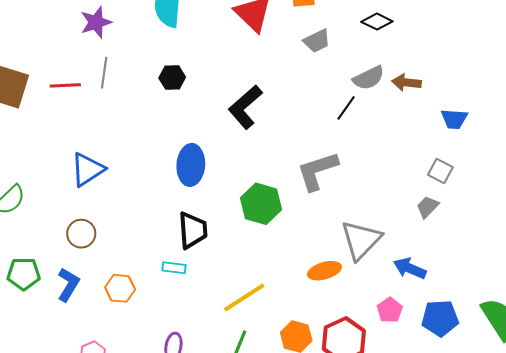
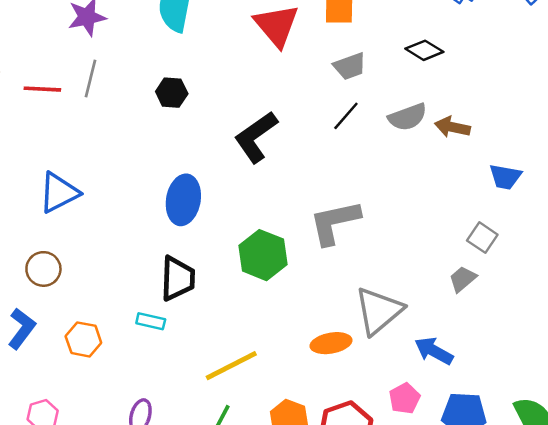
black line: (346, 108) -> (346, 116), moved

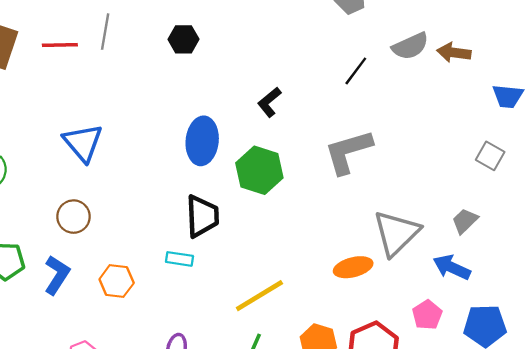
black line: (346, 116) -> (356, 71), moved
black L-shape: (256, 137) -> (269, 102), moved, size x0.6
blue triangle: (59, 193) -> (83, 143), turned -39
green hexagon: (263, 255) -> (259, 170), moved
gray trapezoid: (463, 279) -> (465, 221), moved

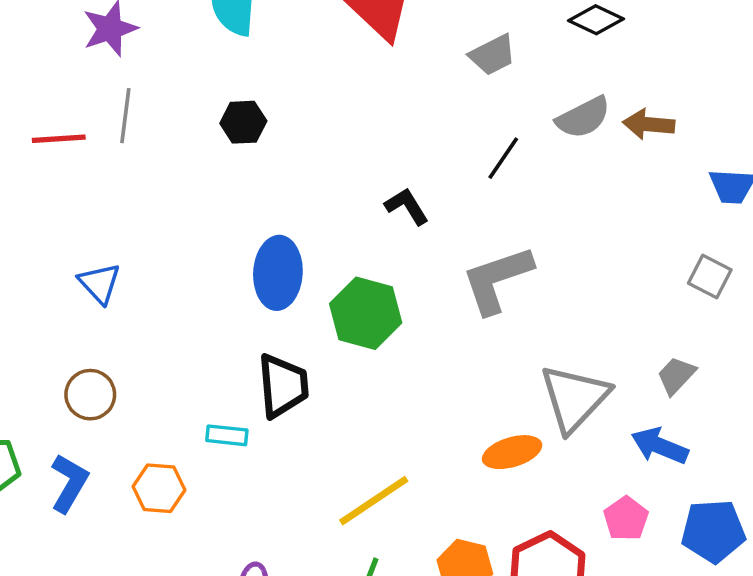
black L-shape: (269, 102) -> (407, 206), moved, turned 100
blue triangle: (83, 143) -> (99, 283), size x0.7
cyan rectangle: (180, 259) -> (227, 435), moved

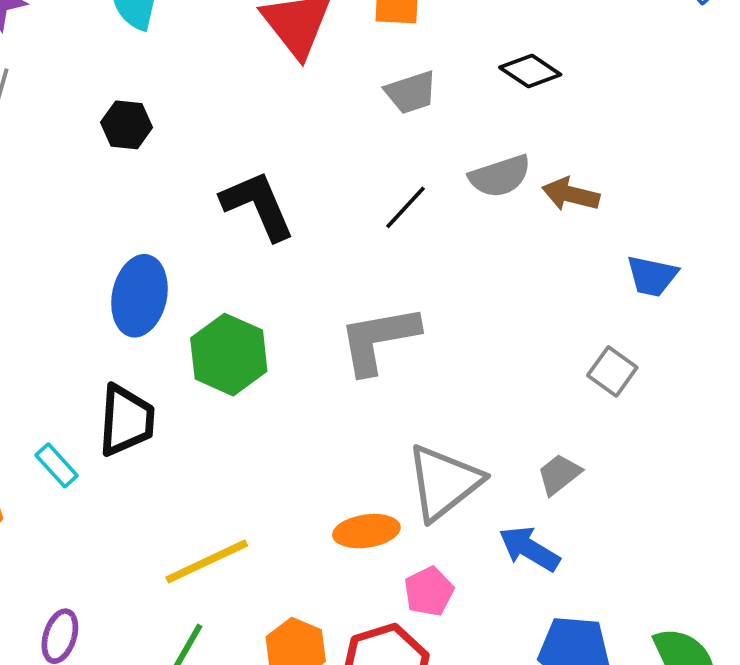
black L-shape: (407, 206) -> (258, 205), moved, size x1.6
cyan rectangle: (227, 435) -> (57, 465), turned 33
pink pentagon: (626, 519) -> (429, 591), moved

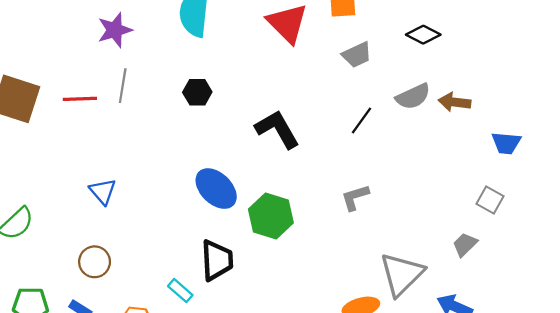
blue ellipse: (139, 296) -> (216, 189), turned -51
gray L-shape: (379, 339) -> (355, 197), size x0.6
gray trapezoid: (559, 474) -> (465, 245), moved

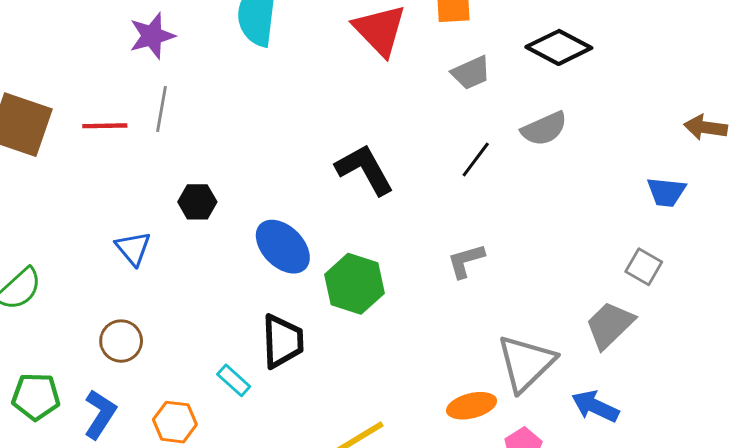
black diamond: (423, 35) -> (559, 47), size x1.4
black hexagon: (197, 92) -> (197, 202), moved
brown arrow: (455, 102) -> (706, 127), moved
gray trapezoid: (465, 245) -> (610, 325), size x1.5

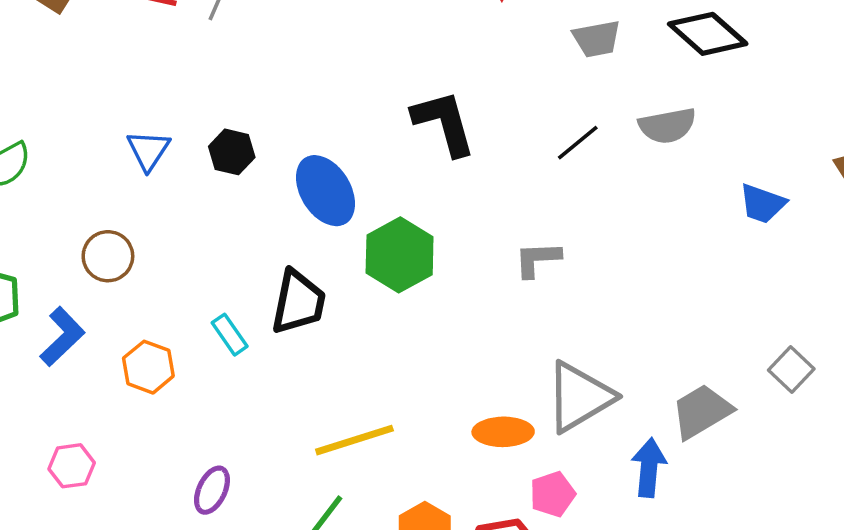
blue trapezoid: (666, 192) -> (762, 204), moved
black hexagon: (197, 202) -> (232, 152), moved
gray square: (644, 267) -> (791, 370), moved
gray trapezoid: (610, 325) -> (702, 411), moved
blue arrow: (595, 406) -> (649, 468), turned 57

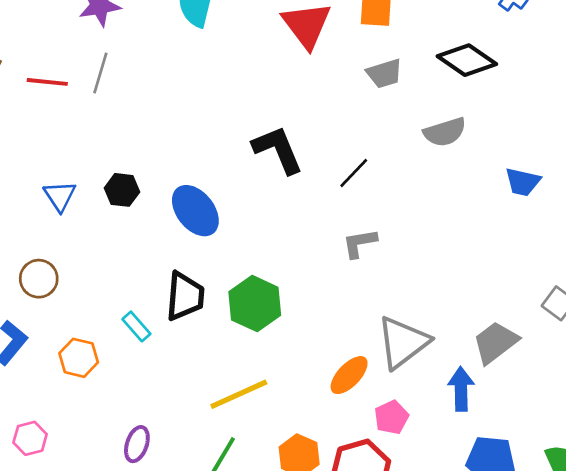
black line: (578, 143) -> (354, 173), moved
green hexagon: (400, 255) -> (255, 304), moved
orange ellipse: (503, 432) -> (349, 375), turned -39

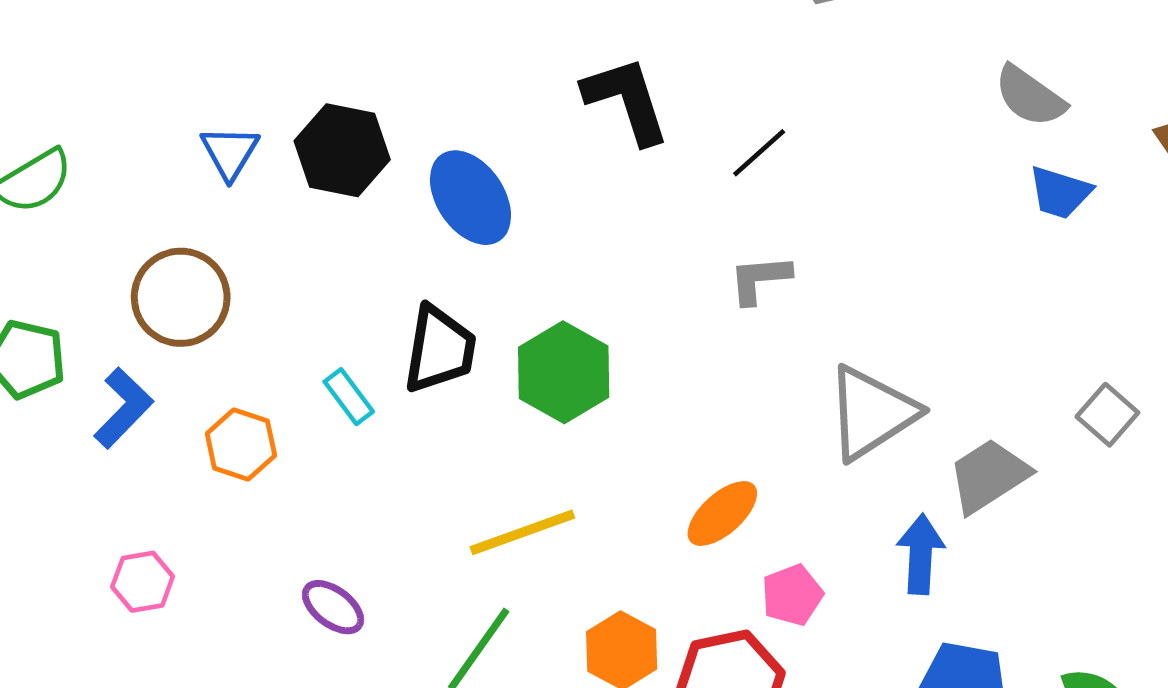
gray semicircle: (445, 132) -> (1030, 96), moved, turned 48
black hexagon: (122, 190) -> (342, 150), size x1.5
brown circle: (39, 279) -> (181, 297), size x1.4
gray triangle: (403, 342) -> (872, 413), moved
purple ellipse: (137, 444) -> (333, 607), turned -76

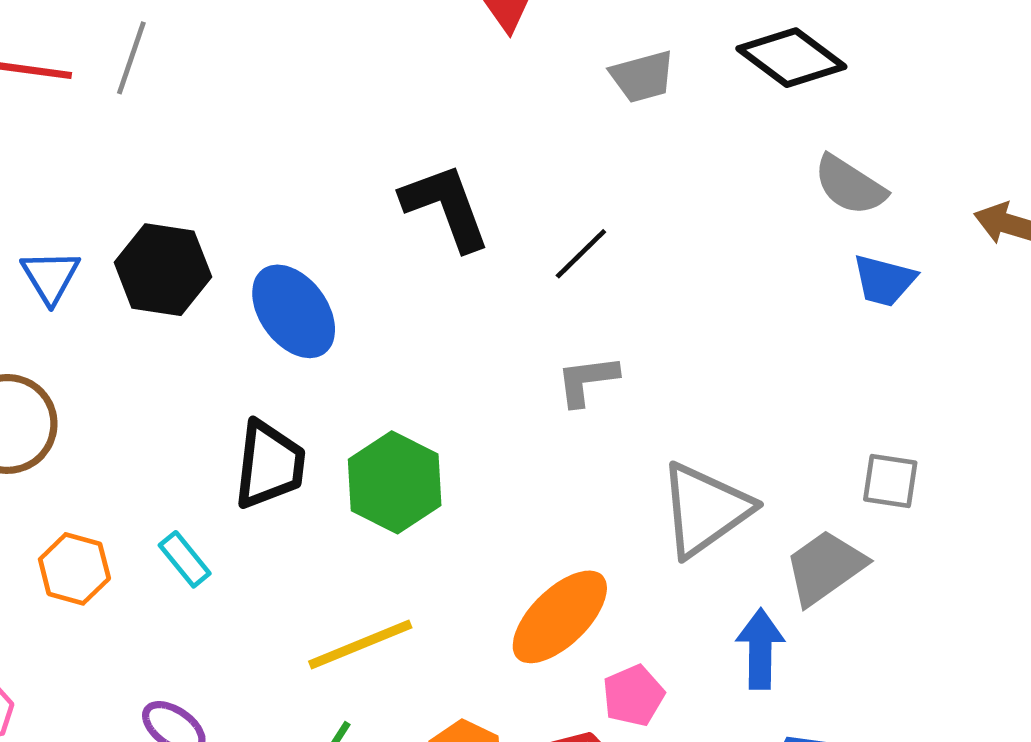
cyan rectangle: (349, 397) -> (185, 559), moved
gray square: (1107, 415) -> (890, 481), moved, turned -30
orange ellipse: (722, 514) -> (560, 617), size x1.4

